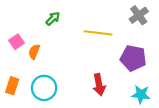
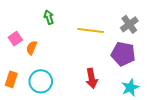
gray cross: (139, 15) -> (129, 24), moved
green arrow: (53, 19) -> (49, 17), turned -64
cyan star: (141, 95) -> (130, 87), turned -30

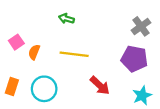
green arrow: (49, 17) -> (66, 19), moved, turned -56
yellow line: (91, 30) -> (74, 54), moved
red arrow: (92, 78) -> (100, 85), turned -36

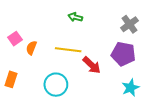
green arrow: (66, 19) -> (75, 17), moved
red arrow: (100, 85) -> (92, 65), moved
cyan circle: (44, 89) -> (56, 85), moved

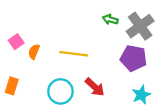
green arrow: (75, 17) -> (110, 19), moved
gray cross: (130, 24) -> (140, 26), size x1.4
red arrow: (92, 65) -> (95, 87), moved

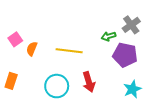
green arrow: (110, 19) -> (108, 36), moved, turned -32
gray cross: (140, 26) -> (131, 25), size x0.7
red arrow: (95, 87) -> (89, 82), turned 30

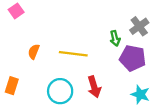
green arrow: (108, 36) -> (115, 38), turned -88
pink square: (15, 39) -> (16, 11), moved
cyan star: (132, 89) -> (140, 94), turned -30

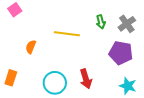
green arrow: (115, 38) -> (101, 22), moved
yellow line: (73, 54) -> (67, 34), moved

